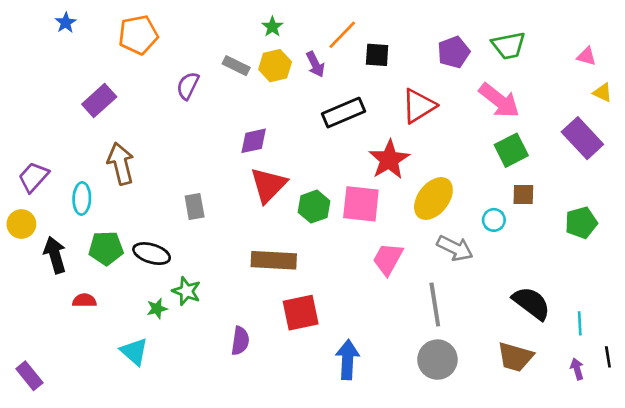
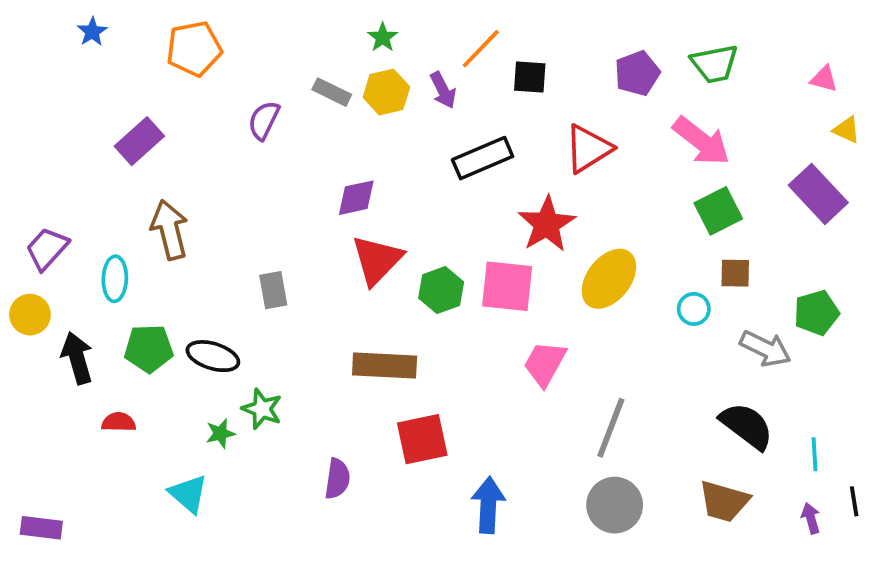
gray arrow: (455, 248) -> (765, 349), moved
gray line: (435, 305) -> (611, 428), turned 30
purple rectangle: (29, 376) -> (41, 528), turned -44

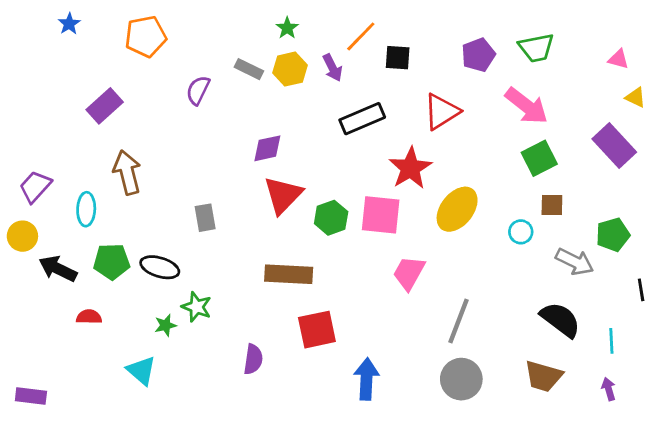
black arrow: (77, 358) -> (58, 269), turned -48
black line: (854, 501) -> (641, 290), moved

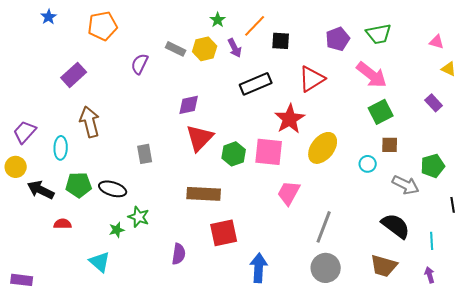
green star: (287, 28) -> (218, 20), moved
purple rectangle: (614, 145) -> (434, 103), size x0.6

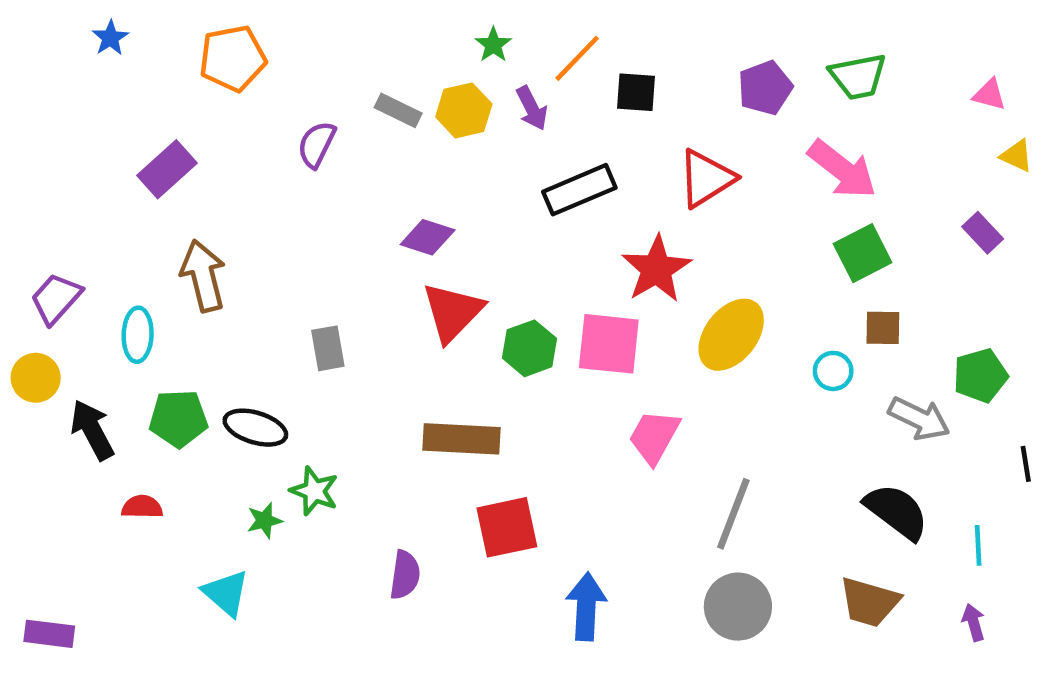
purple diamond: (189, 105) -> (428, 237), turned 30
black arrow: (41, 190) -> (92, 430), turned 36

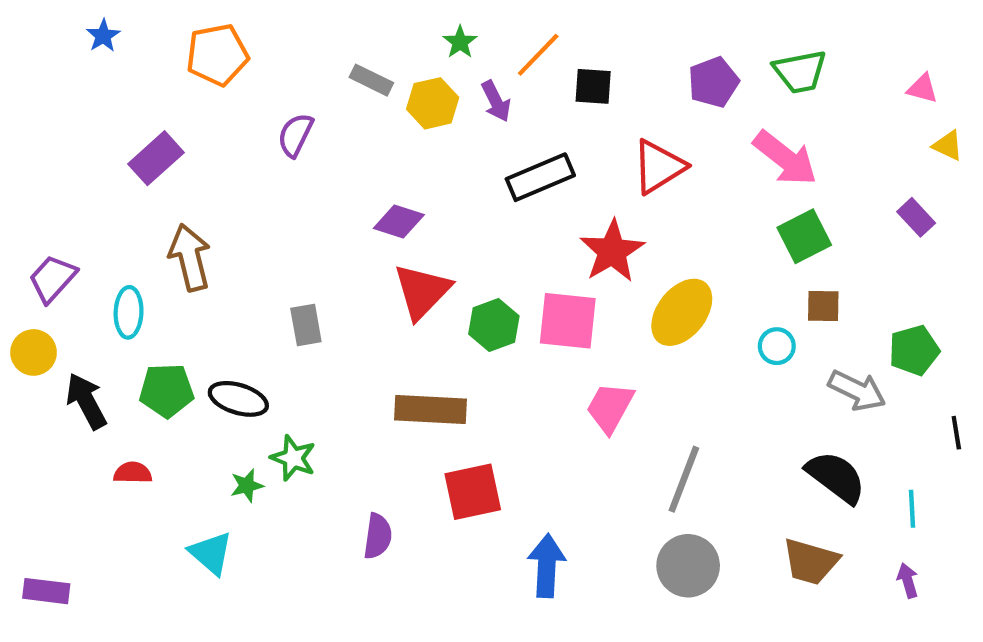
gray rectangle: (398, 110) -> (371, 80), moved

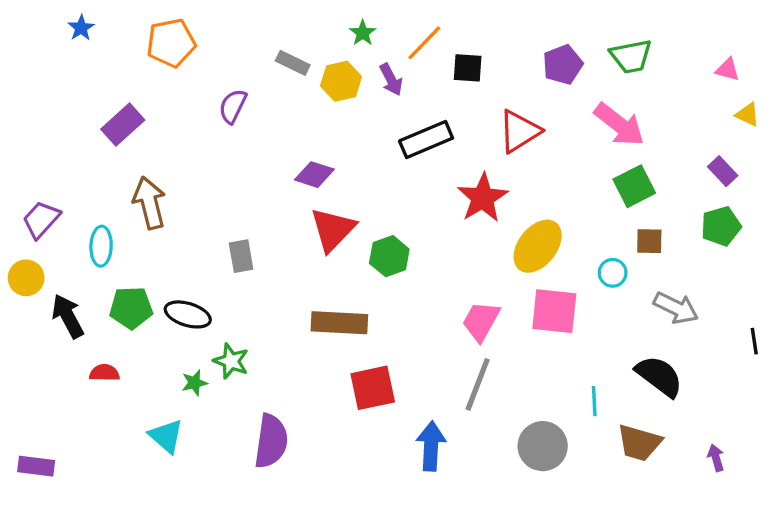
pink square: (568, 321) -> (554, 311), moved
green pentagon: (914, 350) -> (721, 226), moved
gray line: (684, 479) -> (478, 384), moved
cyan line: (912, 509) -> (594, 401), moved
purple semicircle: (378, 536) -> (271, 441), moved, size x1.5

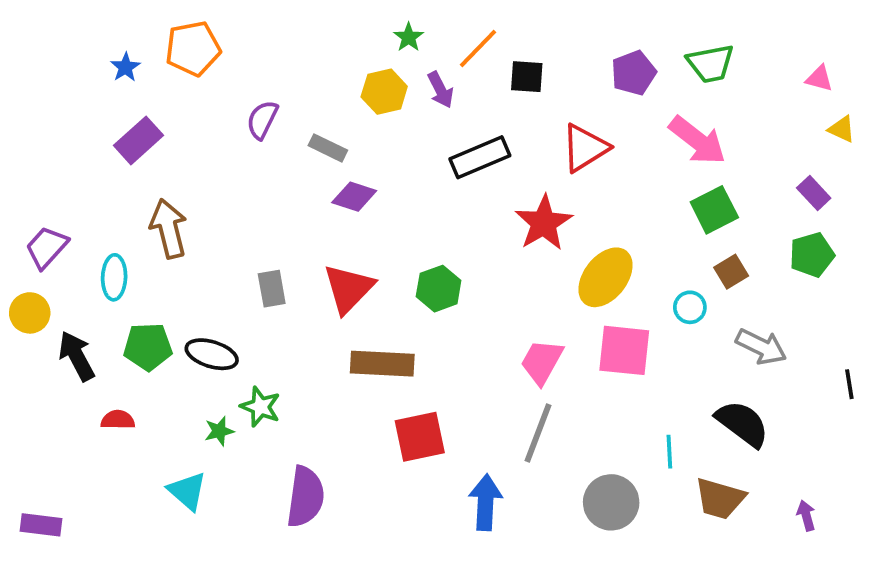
blue star: (81, 28) -> (125, 67), moved
gray rectangle: (293, 63) -> (328, 148), moved
red triangle: (333, 230) -> (349, 289), moved
brown square: (649, 241) -> (731, 272), turned -32

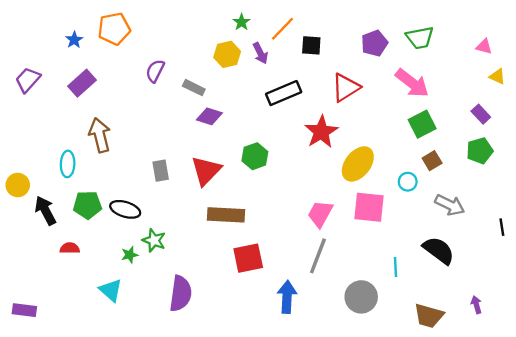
purple trapezoid: (47, 247) -> (28, 80), moved
green hexagon: (439, 289) -> (255, 156), moved
brown trapezoid: (720, 499) -> (429, 316), moved

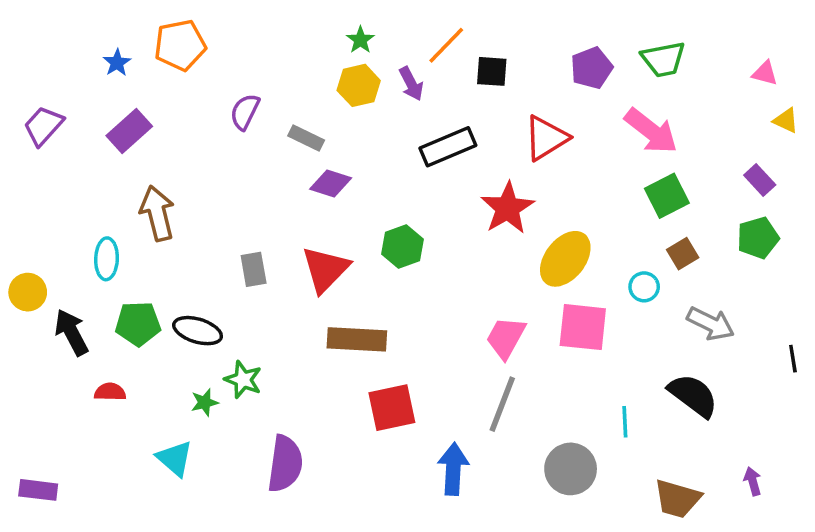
green star: (242, 22) -> (360, 40), moved

